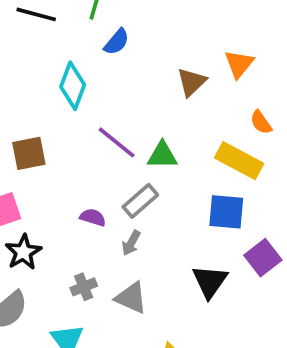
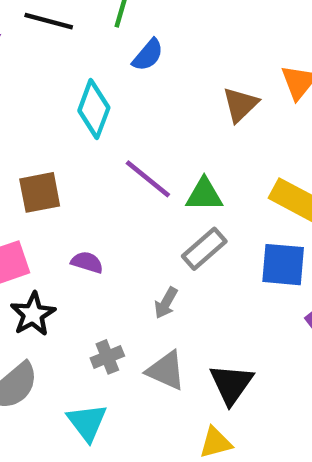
gray rectangle: (140, 201) -> (204, 249), moved
purple semicircle: (93, 217) -> (87, 262), moved
black triangle: (210, 281) -> (231, 384), moved

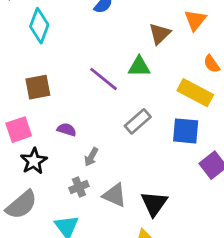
cyan diamond: (94, 109) -> (39, 26), moved
green triangle: (204, 195) -> (139, 67), moved
gray arrow: (166, 303) -> (91, 157), moved

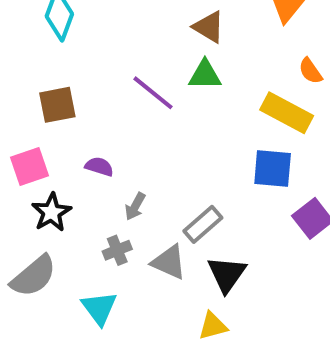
brown triangle: (160, 34) -> (209, 27), moved, turned -45
gray rectangle: (138, 121) -> (203, 224), moved

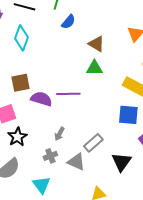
purple line: (153, 93) -> (68, 94), moved, turned -40
purple semicircle: (99, 167) -> (41, 99), moved, size x1.5
black triangle: (227, 274) -> (121, 162), moved

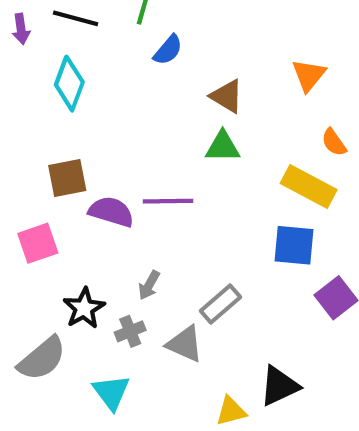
black star: (17, 137) -> (84, 308), moved
black triangle: (121, 162) -> (279, 386), moved, turned 30

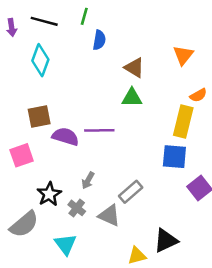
blue semicircle: (168, 50) -> (99, 40), turned -30
orange semicircle: (334, 142) -> (198, 95), turned -84
yellow rectangle: (309, 186) -> (183, 122), turned 76
gray cross: (130, 331) -> (77, 208), turned -30

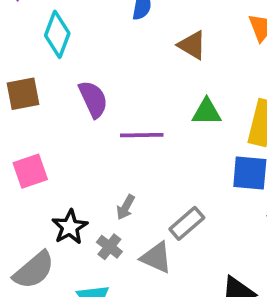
green triangle: (132, 98) -> (207, 112), moved
brown square: (39, 117) -> (23, 94), moved
purple semicircle: (65, 137) -> (93, 99), moved, turned 48

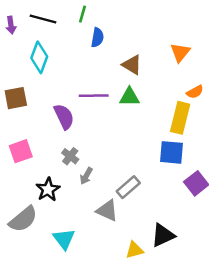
purple semicircle: (93, 99) -> (64, 117), moved
green triangle: (207, 112) -> (129, 97), moved
purple line: (142, 135) -> (94, 96), moved
gray cross: (109, 247) -> (70, 156), moved

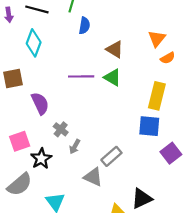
orange semicircle: (195, 92) -> (168, 58), moved
green triangle: (129, 97) -> (113, 77), turned 30
purple semicircle: (64, 117) -> (40, 103), moved
pink square: (21, 151) -> (20, 141), moved

